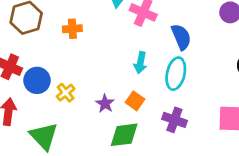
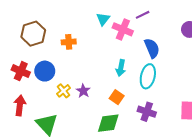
blue circle: (37, 80) -> (45, 71), moved
purple star: (105, 104) -> (83, 91), moved

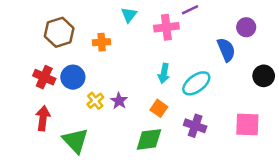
cyan triangle: (103, 19) -> (129, 15), moved
pink cross: (123, 29) -> (166, 27), turned -30
blue semicircle: (152, 48) -> (226, 50), moved
cyan ellipse: (148, 76) -> (196, 83), turned 40

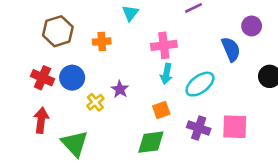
pink cross: (166, 27) -> (164, 45), moved
purple star: (119, 101) -> (120, 89), moved
orange square: (159, 108) -> (161, 110), turned 35
pink square: (247, 124) -> (235, 127), moved

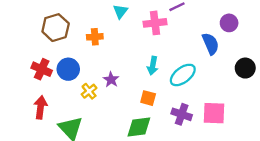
pink cross: (164, 45) -> (155, 23), moved
orange square: (161, 110) -> (148, 98), turned 35

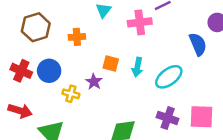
yellow cross: (89, 91) -> (71, 94), turned -35
orange square: (148, 98) -> (111, 64), moved
red arrow: (40, 107) -> (20, 111), turned 100

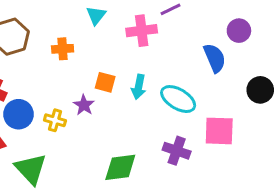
blue circle: (49, 71) -> (18, 114), moved
cyan ellipse: (169, 77) -> (178, 99), turned 68
pink square: (201, 117) -> (219, 131), moved

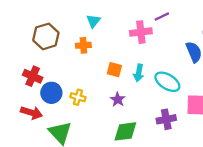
cyan triangle: (96, 15) -> (93, 21), moved
purple star: (84, 105) -> (118, 99), moved
purple cross: (177, 151) -> (166, 119), turned -30

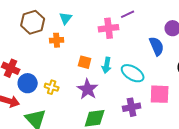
brown hexagon: (46, 36) -> (33, 22), moved
purple star: (118, 99) -> (88, 89), size x1.5

